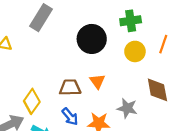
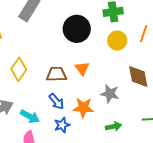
yellow diamond: (32, 101) -> (19, 69), moved

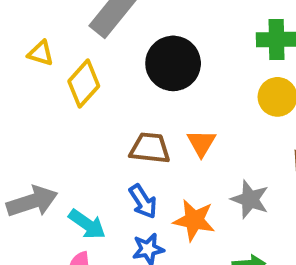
black circle: (77, 29) -> (173, 63), moved
yellow diamond: (19, 69) -> (84, 84), moved

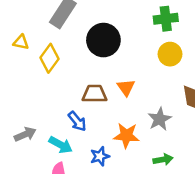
gray star: (250, 199) -> (160, 119), turned 30
gray arrow: (32, 201) -> (25, 134), size x0.7
blue arrow: (143, 201) -> (77, 121), moved

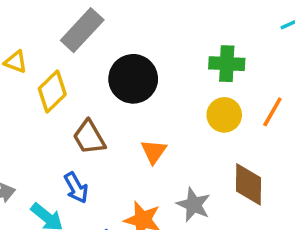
brown trapezoid: (94, 94) -> (89, 137), moved, turned -130
gray star: (160, 119) -> (194, 205), turned -30

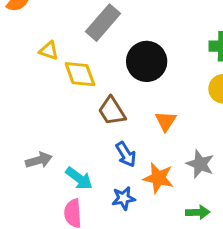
yellow diamond: (52, 92) -> (80, 74), turned -64
blue arrow: (76, 188) -> (126, 154), moved

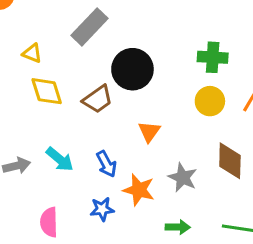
yellow diamond: (80, 74) -> (47, 91), moved
brown trapezoid: (112, 111) -> (98, 99), moved, turned -96
cyan arrow: (79, 178) -> (60, 159), moved

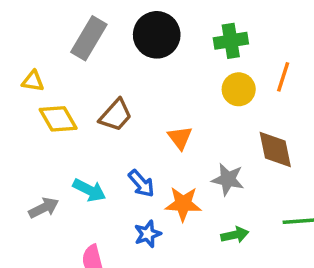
black circle: (132, 69) -> (157, 35), moved

